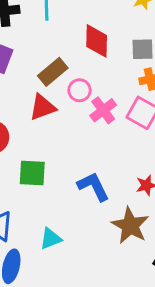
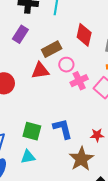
green square: (32, 173) -> (32, 131), moved

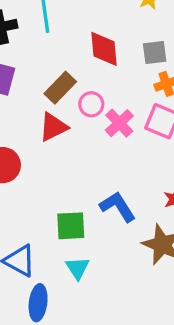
cyan triangle: (28, 157) -> (78, 268), turned -35

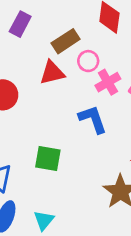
blue L-shape: (118, 207) -> (93, 119), moved
cyan triangle: (78, 268) -> (44, 220), moved

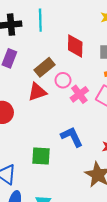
blue L-shape: (93, 119) -> (72, 137), moved

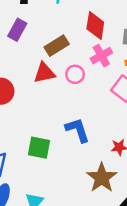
pink circle: (63, 80) -> (75, 74), moved
pink cross: (79, 94) -> (101, 56), moved

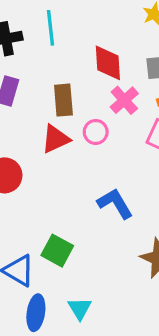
brown rectangle: (57, 46) -> (63, 100), turned -50
green square: (39, 148) -> (57, 251), moved, turned 30

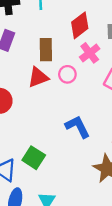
red diamond: (108, 63) -> (80, 25), turned 52

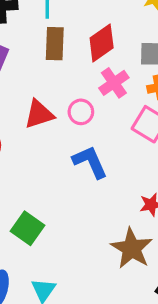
brown rectangle: (46, 50) -> (55, 44), moved
blue L-shape: (78, 127) -> (90, 162), moved

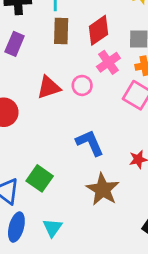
blue L-shape: (90, 162) -> (90, 143), moved
brown star: (132, 248) -> (103, 189), moved

